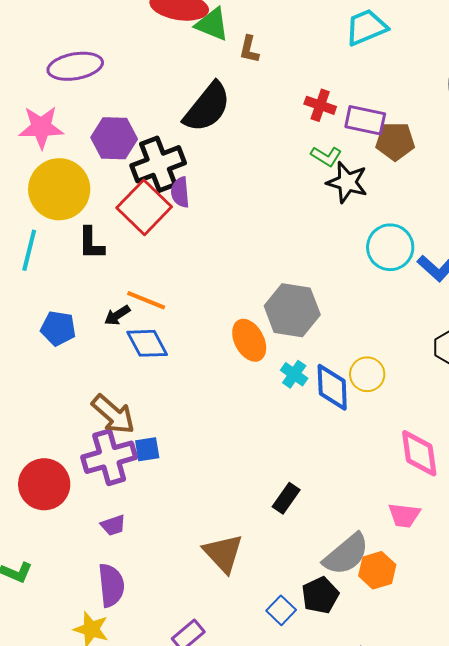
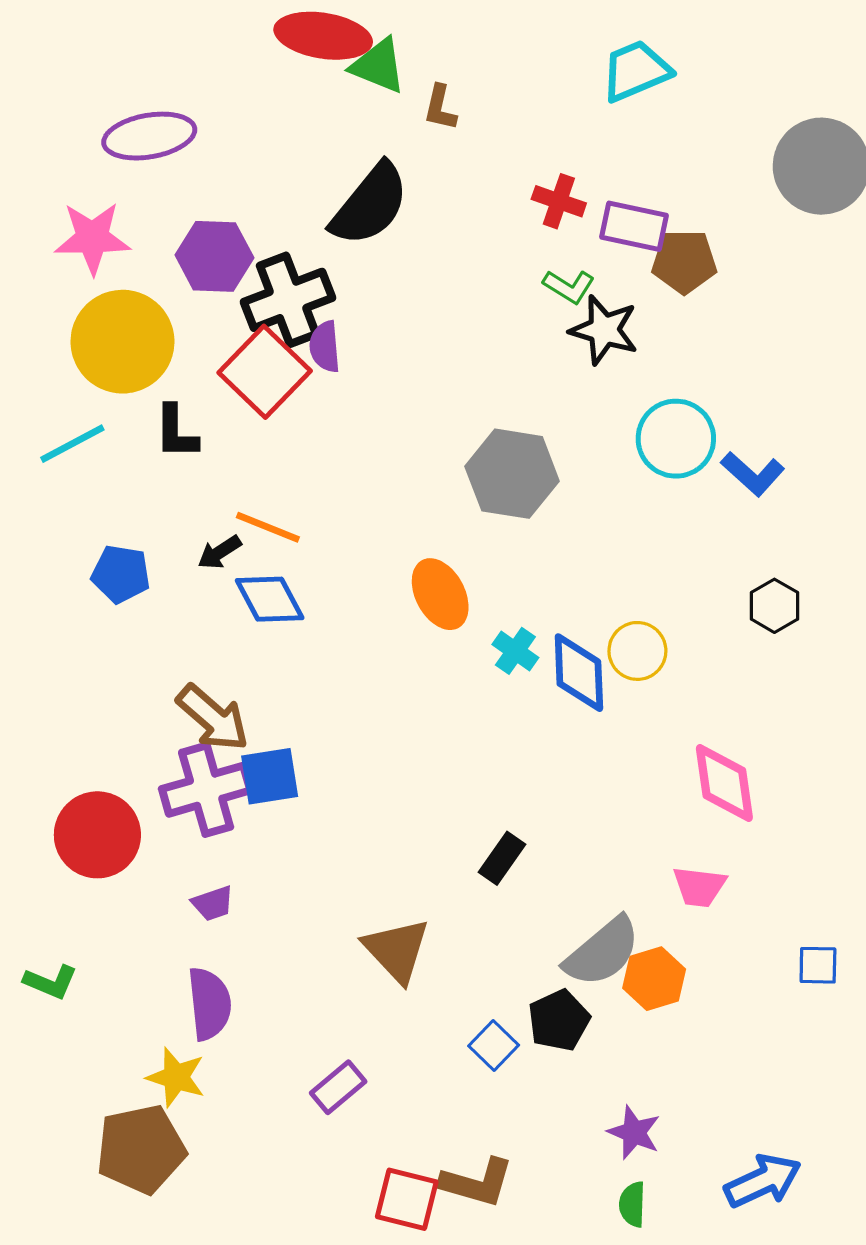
cyan line: (29, 250) -> (72, 444), turned 48
gray hexagon: (292, 310) -> (512, 474), moved
blue square: (147, 449) -> (270, 776), size x1.4

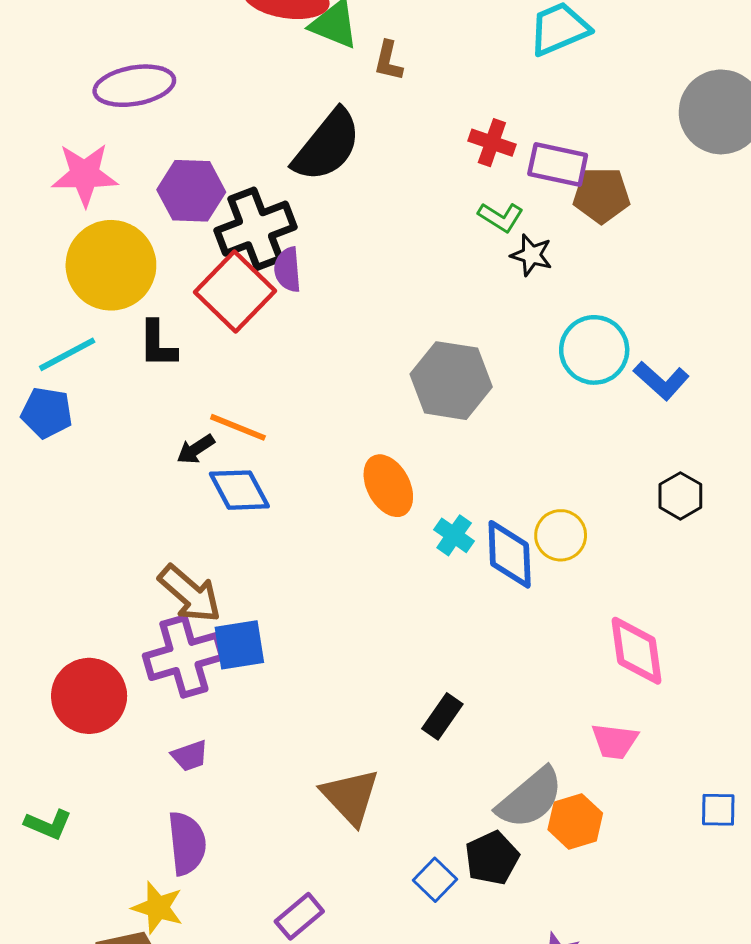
black star: (604, 330) -> (531, 255), size x0.7
blue pentagon: (121, 574) -> (47, 413), moved

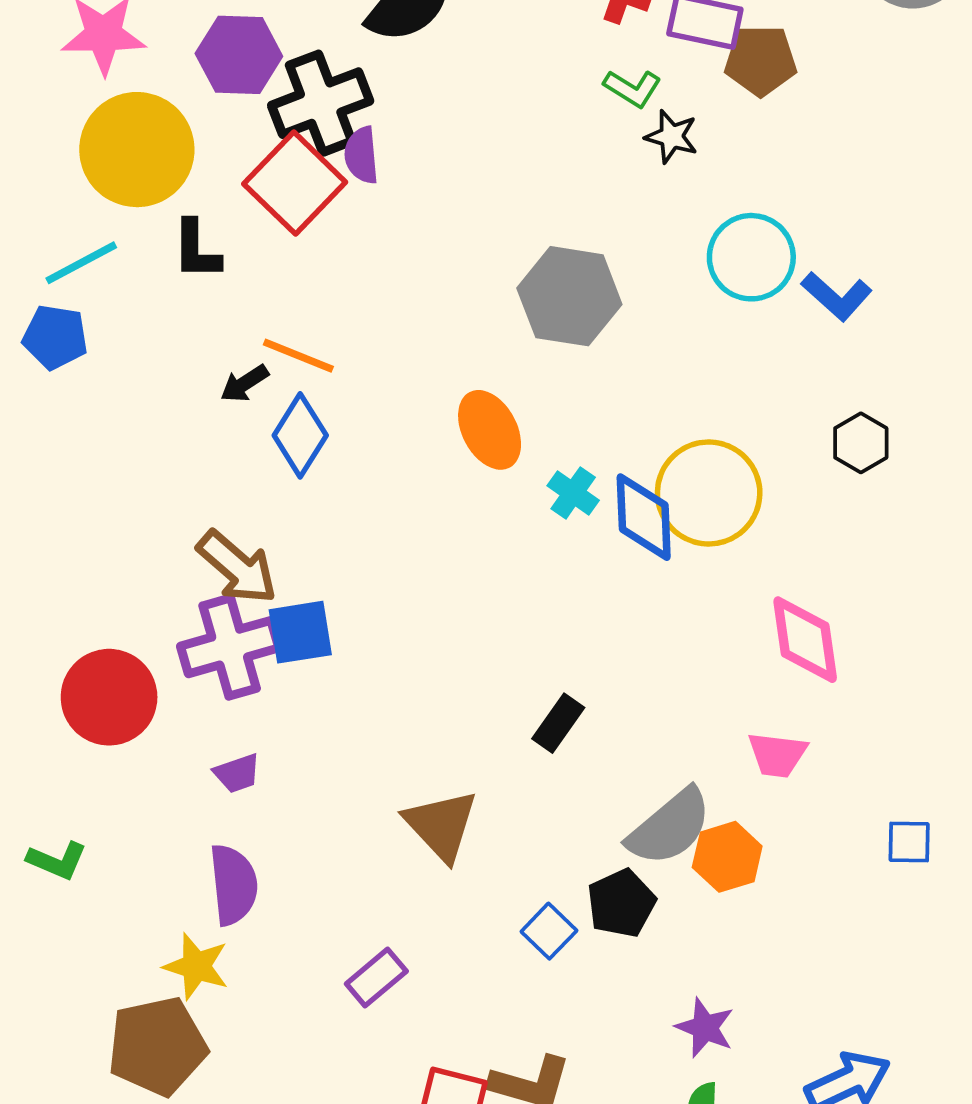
blue diamond: (239, 490) -> (300, 435), turned 60
yellow circle: (561, 535) -> (709, 493), size x1.6

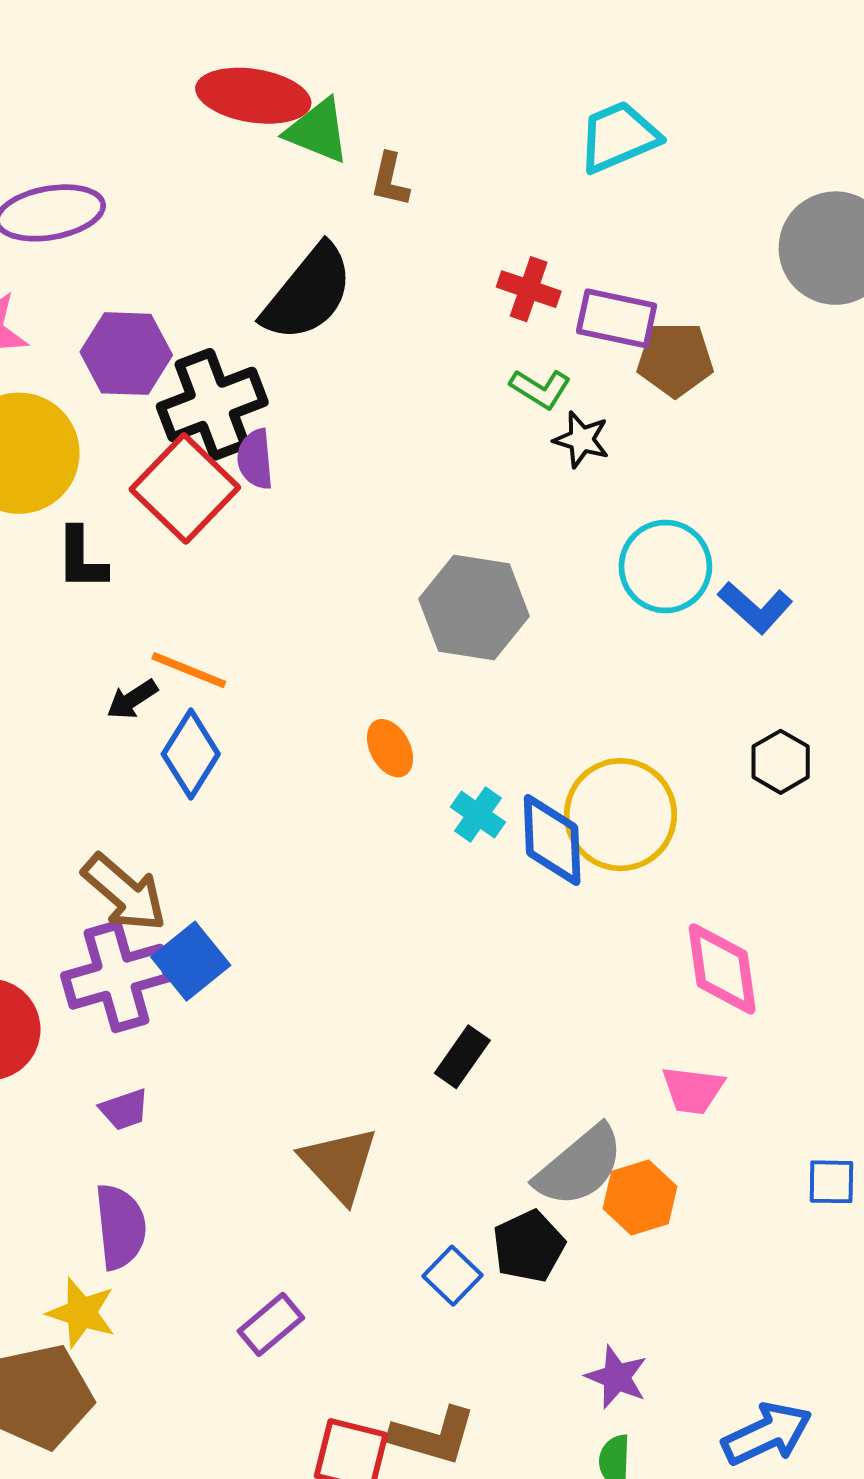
orange ellipse: (490, 430) -> (390, 748), size x0.7
blue square: (300, 632) -> (191, 961), turned -30

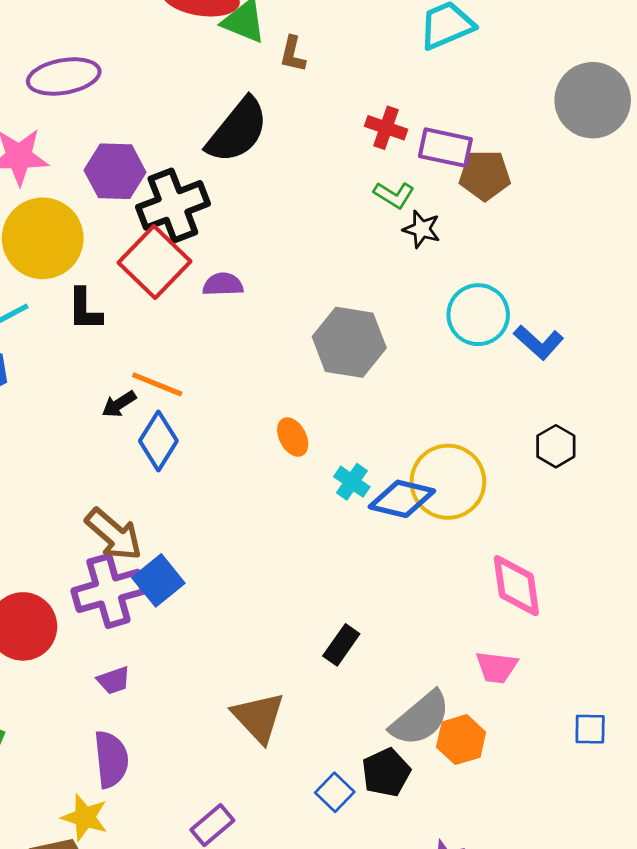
purple semicircle: (255, 459) -> (223, 284), moved, turned 93
blue diamond: (552, 840) -> (402, 499), turned -74

